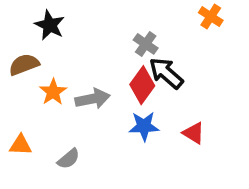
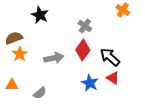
black star: (50, 25) -> (40, 15), moved
black arrow: (166, 73) -> (110, 57), moved
orange star: (53, 92) -> (20, 54), moved
blue star: (144, 126) -> (90, 83), moved, turned 30

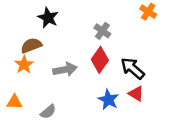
brown semicircle: (14, 38) -> (31, 45), moved

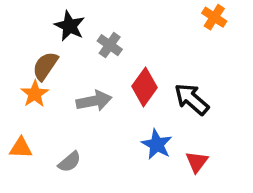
gray cross: (102, 31) -> (110, 45), moved
brown semicircle: (31, 45) -> (45, 66), turned -35
red triangle: (136, 94) -> (197, 162), moved, turned 35

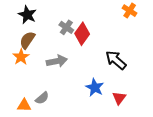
black star: (70, 26) -> (27, 15), moved
red diamond: (145, 87) -> (82, 34), moved
orange triangle: (21, 148) -> (24, 105), moved

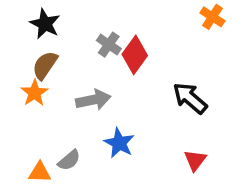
blue star: (95, 87) -> (119, 143), moved

